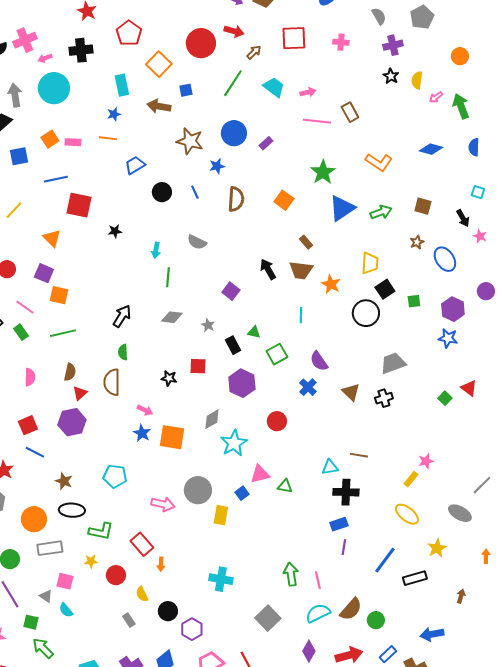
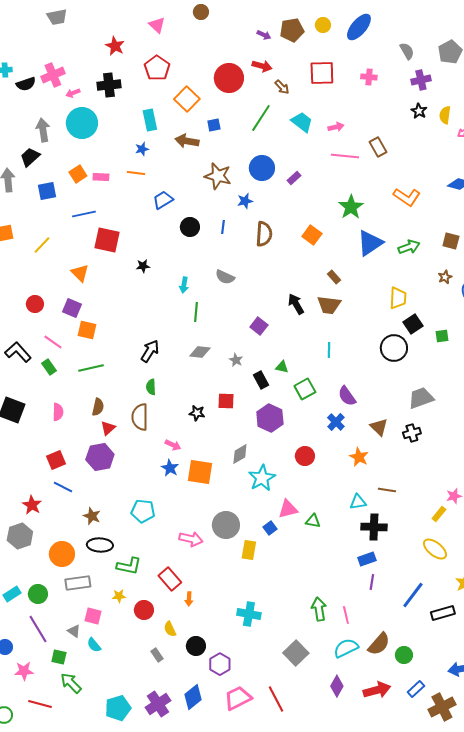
brown arrow: (254, 52) -> (282, 87), turned 91
blue line: (195, 192) -> (223, 227), turned 32
orange star: (331, 284) -> (359, 457), moved

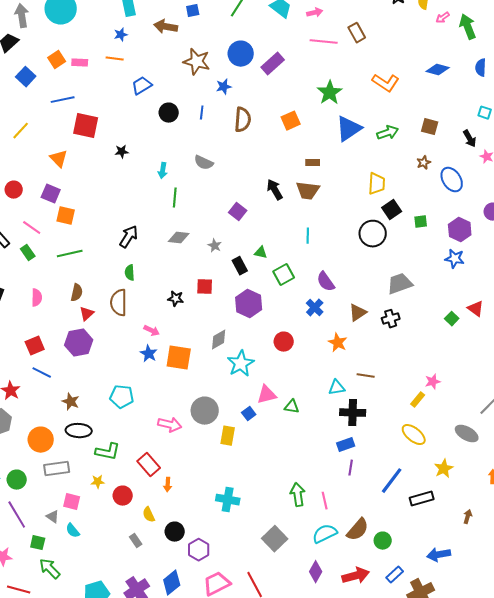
purple rectangle: (294, 178) -> (273, 64), size x1.6
blue square: (47, 191) -> (26, 77), turned -36
orange square: (312, 235) -> (291, 121), turned 30
brown rectangle: (334, 277) -> (313, 163), turned -48
brown triangle: (379, 427) -> (358, 313), turned 42

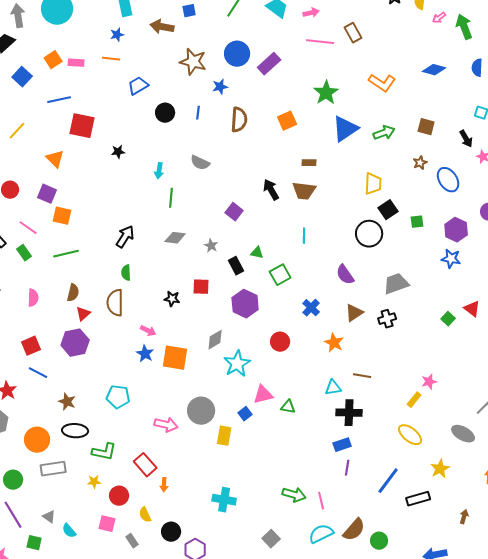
purple semicircle: (326, 282) -> (345, 275), moved
green arrow: (298, 495) -> (294, 495), turned 115
pink square: (72, 502) -> (107, 524), moved
gray square: (275, 539) -> (271, 539), size x0.7

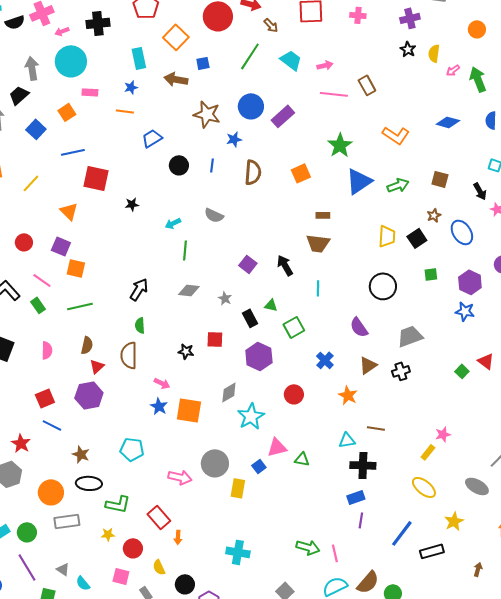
pink rectangle: (76, 63) -> (90, 92), moved
cyan arrow: (159, 171) -> (173, 223), turned 56
black arrow: (271, 190) -> (285, 265), moved
black square: (388, 210) -> (417, 238), moved

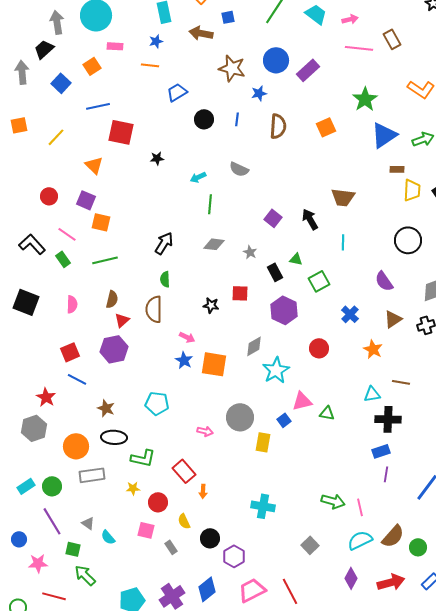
brown rectangle: (323, 215) -> (397, 169), moved
pink arrow: (180, 477) -> (205, 431), size x0.7

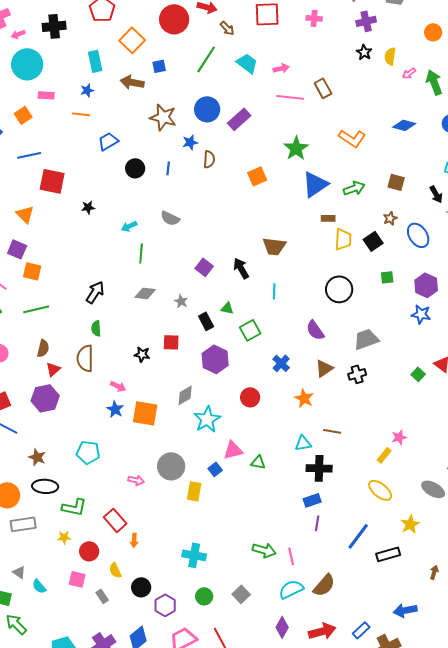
brown semicircle: (278, 126) -> (209, 159), moved, size x0.7
green circle: (418, 547) -> (204, 596), moved

